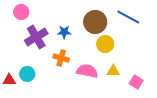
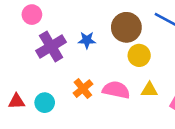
orange cross: (61, 58) -> (83, 89), moved, turned 35
cyan circle: (27, 74) -> (45, 103), moved

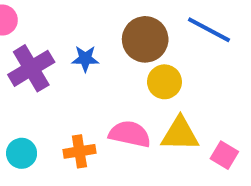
orange cross: (83, 89) -> (79, 151), moved, turned 30
yellow triangle: (149, 90) -> (180, 134), size x1.5

